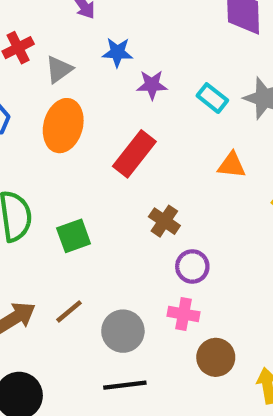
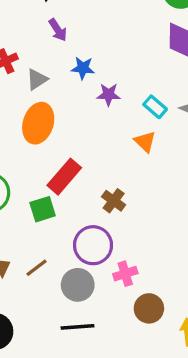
red rectangle: (134, 154) -> (64, 177), moved
orange triangle: (232, 165) -> (145, 142), moved, turned 35
purple circle: (192, 267) -> (93, 245), moved, size x1.5
pink cross: (184, 314) -> (125, 274), turned -30

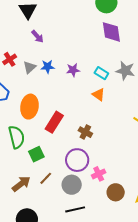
blue star: (83, 68) -> (48, 67), moved
orange ellipse: (38, 123) -> (29, 107), moved
green square: (43, 209) -> (36, 154), moved

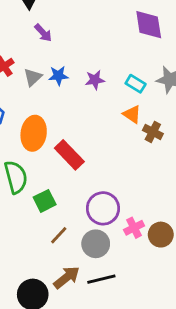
red rectangle: (54, 122) -> (69, 155), turned -75
brown cross: (85, 132) -> (153, 132), moved
brown arrow: (21, 184) -> (67, 277), moved
brown circle: (116, 192) -> (161, 235), moved

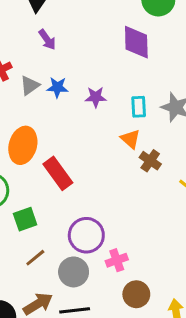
purple diamond: (149, 25) -> (136, 42), moved
cyan rectangle: (136, 84) -> (139, 107), turned 48
brown circle: (161, 235) -> (136, 294), moved

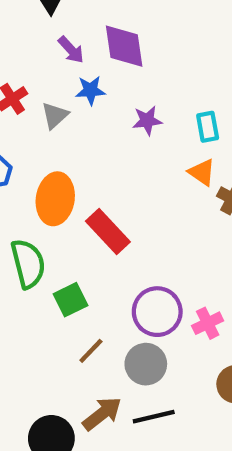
purple diamond: (136, 42) -> (124, 46), moved
blue star: (57, 87) -> (90, 90), moved
pink cross: (117, 260) -> (208, 323), moved

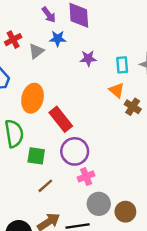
green square: (70, 300) -> (36, 156), turned 30
purple circle: (157, 312) -> (75, 151), moved
pink cross: (208, 323) -> (86, 176), moved
gray circle: (146, 364) -> (99, 204), moved

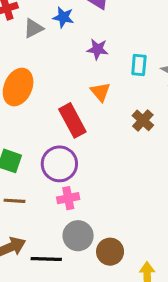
orange triangle: (117, 90) -> (100, 92), moved
red rectangle: (61, 119) -> (72, 120), moved
brown line: (45, 186) -> (15, 201), turned 35

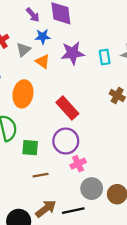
purple star: (98, 49) -> (73, 53), size x1.5
orange triangle: (100, 92) -> (43, 61), moved

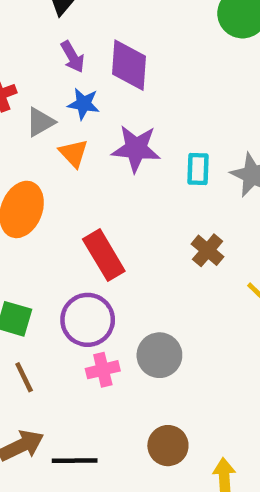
brown line: (41, 175) -> (24, 377), turned 63
gray circle: (92, 189) -> (159, 355), moved

